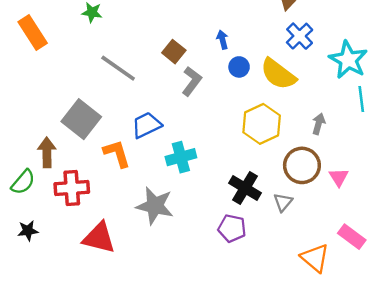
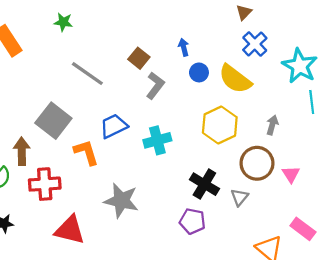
cyan cross: (181, 157) -> (157, 140), moved

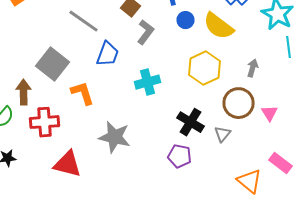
blue trapezoid: (114, 126) -> (108, 54), moved, turned 136

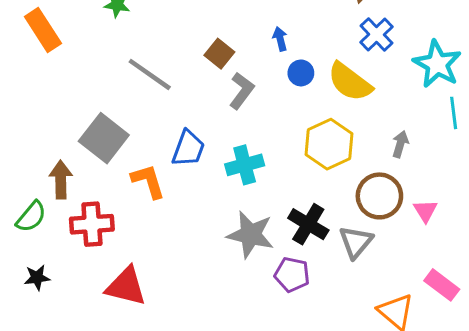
blue trapezoid: (108, 54) -> (188, 149), moved
gray triangle: (222, 134) -> (356, 242), size x1.4
gray star: (114, 137) -> (250, 235), moved

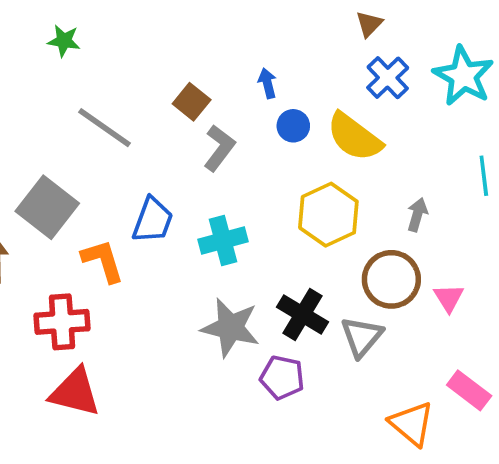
cyan star: (437, 64) -> (464, 76), moved
red cross: (92, 224) -> (62, 322), moved

